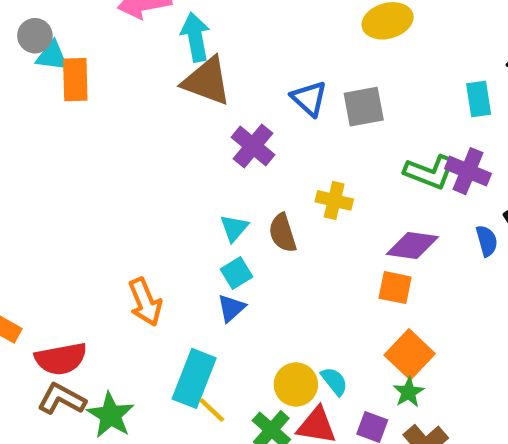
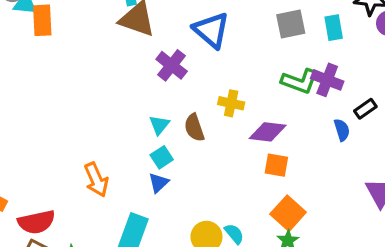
blue triangle: (309, 99) -> (211, 30), size x1.4
gray square: (364, 107) -> (291, 24), moved
purple diamond: (412, 245) -> (268, 132), moved

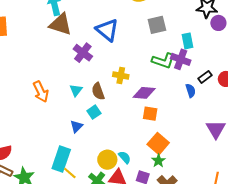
cyan rectangle: (334, 28) -> (187, 41), moved
cyan square: (162, 157) -> (94, 112), moved
orange arrow: (96, 180) -> (41, 92), moved

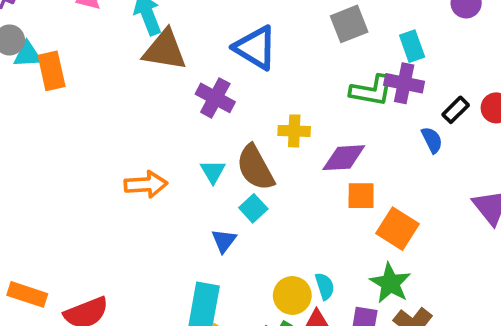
brown semicircle: (98, 91) -> (255, 168), size x1.4
orange arrow: (41, 92) -> (146, 184), turned -60
orange square: (158, 144) -> (397, 229), moved
cyan semicircle: (125, 157) -> (325, 286), turned 32
green star: (158, 161) -> (390, 283), size x1.5

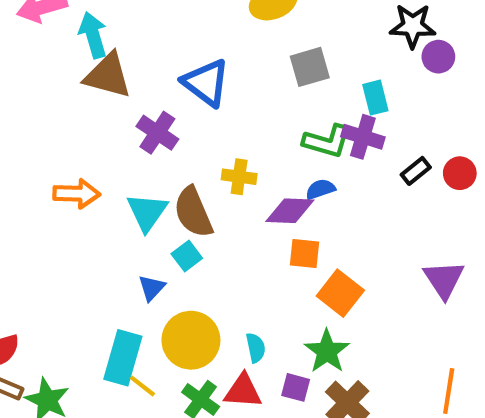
blue semicircle: (432, 140) -> (320, 189), moved, turned -88
cyan triangle: (213, 172) -> (147, 212), size x1.5
orange arrow: (146, 184) -> (77, 194), moved
yellow circle: (292, 295) -> (191, 340), moved, size x1.4

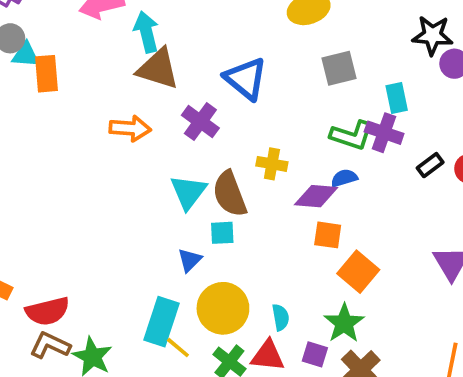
orange arrow: (77, 194) -> (130, 128), moved
cyan square: (187, 256) -> (222, 233), turned 32

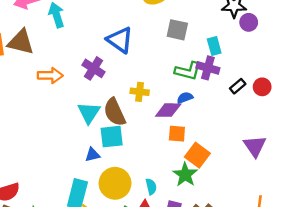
gray square: (339, 68) -> (177, 30), turned 30
brown triangle: (158, 69) -> (21, 42), moved
cyan square: (222, 233) -> (112, 137), size x1.5
blue triangle: (190, 260) -> (92, 155), turned 35
green star: (344, 323) -> (185, 175), moved

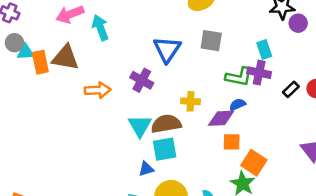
gray square: (177, 30) -> (211, 41), moved
blue triangle: (120, 40) -> (167, 49), turned 32
brown semicircle: (115, 112) -> (166, 124), turned 108

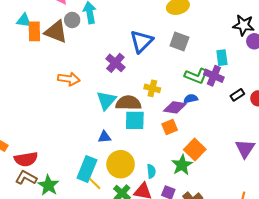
gray circle: (14, 43) -> (72, 20), moved
orange arrow: (98, 90) -> (69, 79), moved
orange square: (232, 142) -> (170, 127), moved, turned -35
cyan square: (165, 149) -> (135, 120), moved

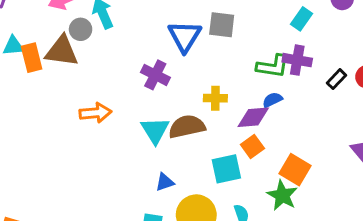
gray square: (179, 41) -> (222, 25), moved
cyan rectangle: (222, 58) -> (301, 19), moved, turned 56
cyan square: (135, 120) -> (226, 169), moved

